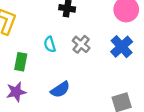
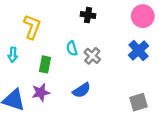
gray cross: (81, 44) -> (92, 56), moved

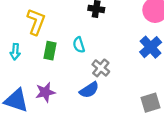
gray cross: (92, 56) -> (101, 68), moved
green rectangle: (45, 64) -> (50, 51), moved

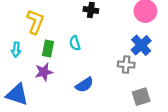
gray cross: (101, 68) -> (126, 65), moved, turned -35
purple star: (45, 92) -> (44, 72), moved

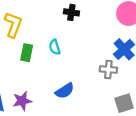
purple star: (44, 72) -> (22, 101), moved

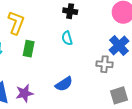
cyan semicircle: (55, 47) -> (67, 38), moved

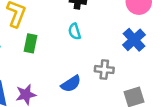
gray cross: (104, 64) -> (104, 70), moved

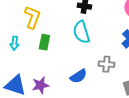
cyan semicircle: (75, 31) -> (81, 32), size x1.6

